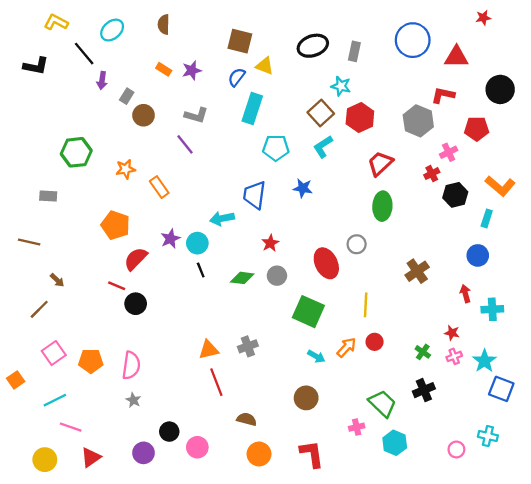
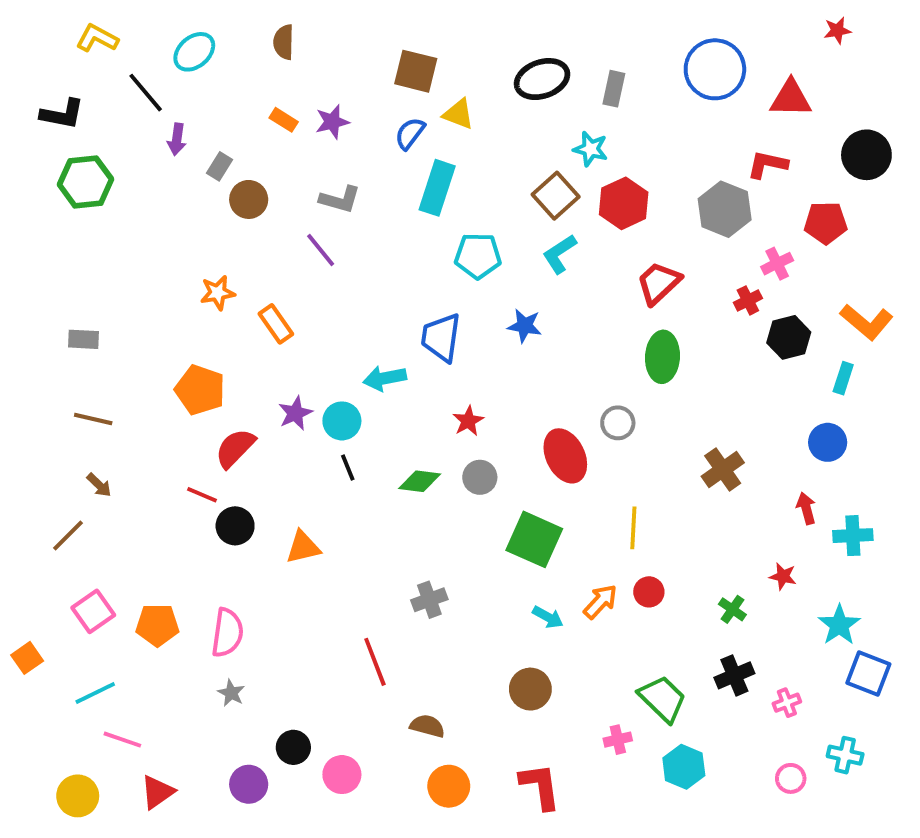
green hexagon: (76, 152) -> (85, 182), moved
brown line: (29, 242) -> (93, 419), moved
orange triangle: (209, 350) -> (303, 547), moved
pink cross: (454, 356) -> (787, 703), moved

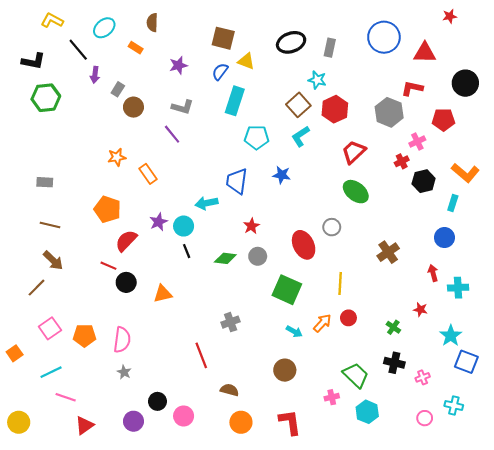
orange rectangle: (284, 120) -> (136, 48), moved
green ellipse: (662, 357) -> (356, 192), turned -55
brown arrow: (99, 485) -> (53, 260), size x1.5
black cross: (734, 675) -> (394, 363), turned 36
yellow circle: (78, 796) -> (19, 422), moved

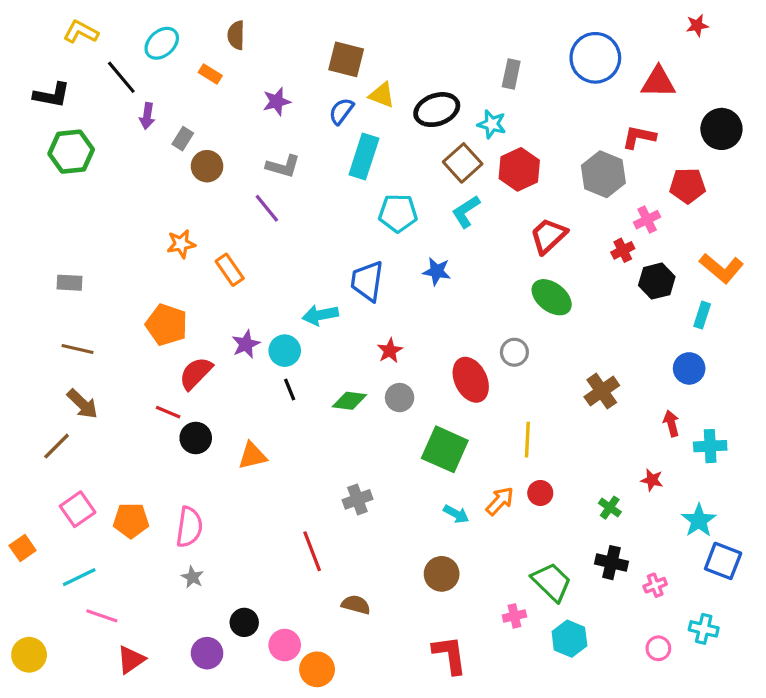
black ellipse: (291, 42) -> (437, 110), moved
orange circle: (241, 422) -> (317, 669), moved

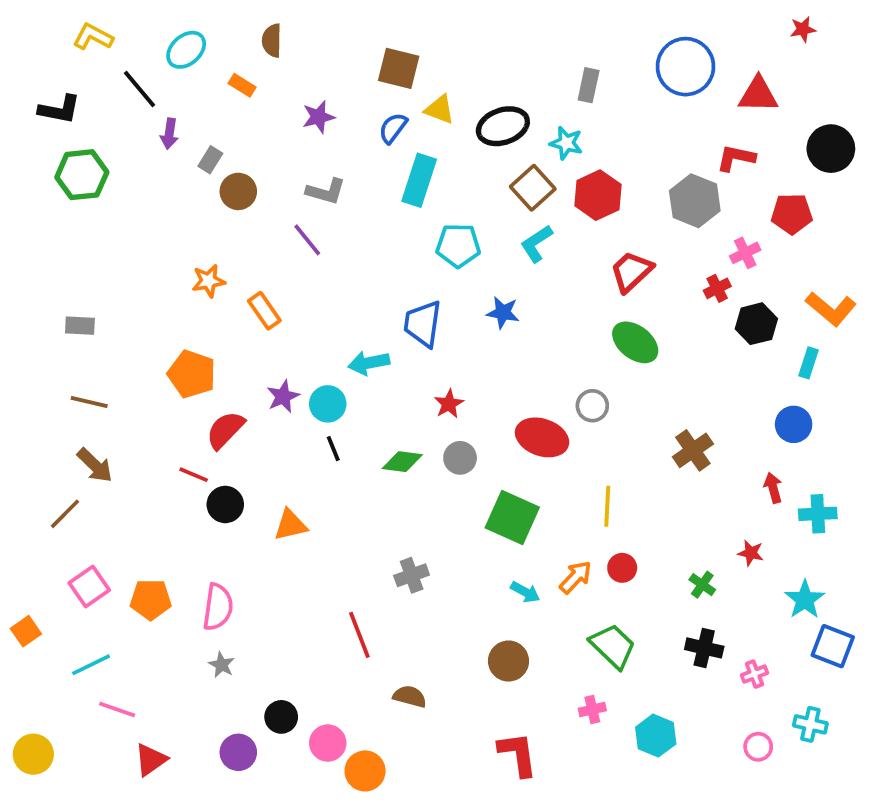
red ellipse: (471, 380) -> (542, 437), turned -45
green trapezoid: (552, 582) -> (613, 646), moved

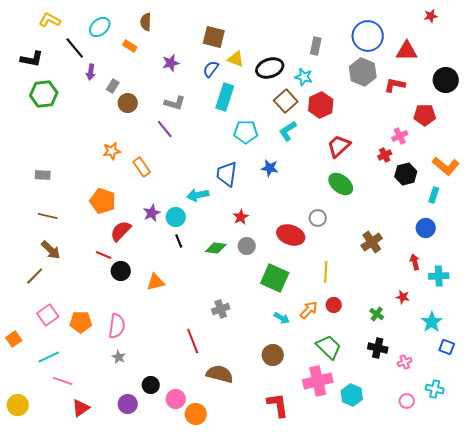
gray hexagon: (695, 201) -> (363, 72), moved
blue square: (833, 646) -> (447, 347), size x0.7
brown semicircle: (410, 696) -> (220, 374), size x1.5
pink cross: (592, 709) -> (318, 381), size x2.0

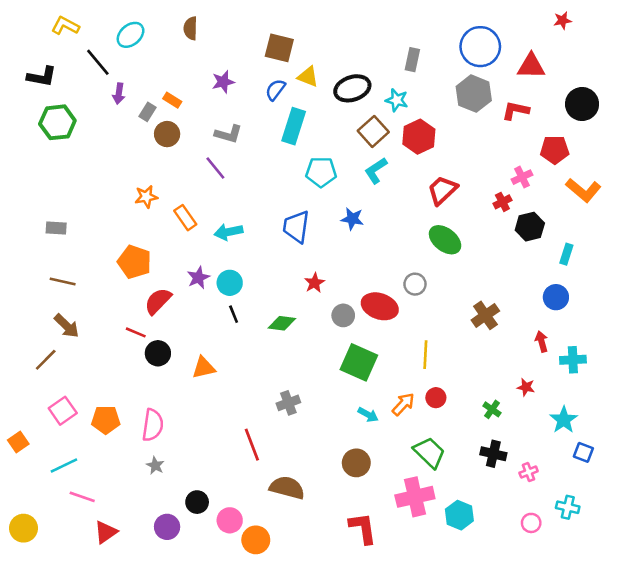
orange rectangle: (130, 46) -> (172, 100), moved
orange L-shape: (446, 166) -> (583, 190), moved
cyan arrow: (198, 195) -> (228, 232), moved
gray circle: (247, 246) -> (343, 315), moved

